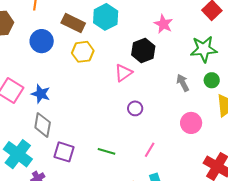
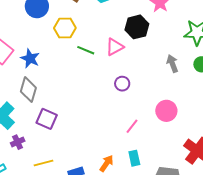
yellow hexagon: (83, 52) -> (65, 28), moved
pink circle: (191, 123) -> (166, 111), moved
green line: (106, 151) -> (86, 50), moved

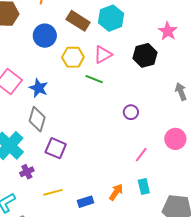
pink triangle: (115, 47) -> (103, 55), moved

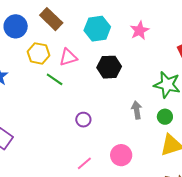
cyan hexagon: (111, 18) -> (97, 29), moved
pink star: (168, 31) -> (140, 30), moved

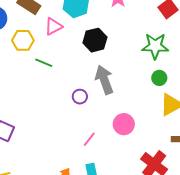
pink triangle: (68, 57) -> (54, 26), moved
gray arrow: (137, 110) -> (104, 80), moved, size x1.6

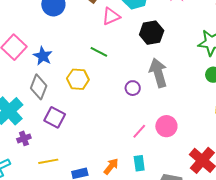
yellow hexagon: (23, 40) -> (78, 79), moved
pink circle: (124, 124) -> (166, 126), moved

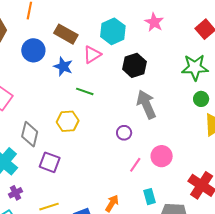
blue star: (43, 56) -> (63, 66), moved
purple circle: (133, 88) -> (124, 133), moved
purple cross: (24, 138) -> (15, 193), moved
cyan rectangle: (139, 163) -> (150, 197), moved

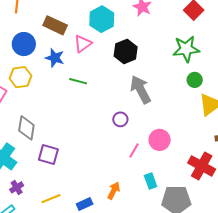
yellow hexagon: (68, 121) -> (21, 77), moved

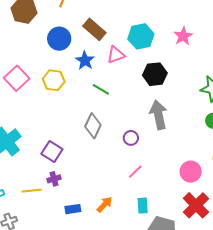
yellow hexagon: (21, 77) -> (54, 80), moved
gray diamond: (26, 128) -> (93, 126), moved
pink circle: (160, 140) -> (191, 172), moved
purple cross: (17, 187) -> (54, 179), moved
yellow line: (51, 199) -> (32, 191), moved

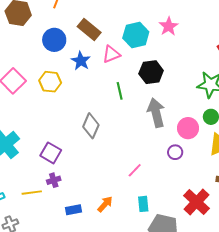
pink star: (183, 36) -> (169, 26), moved
green line: (101, 89) -> (120, 91), moved, turned 48
purple circle: (131, 138) -> (175, 152), moved
pink circle: (191, 172) -> (188, 128), moved

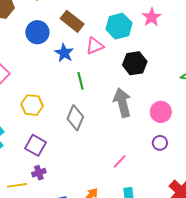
yellow hexagon: (50, 82) -> (32, 105), moved
green line: (120, 91) -> (81, 81), moved
gray arrow: (156, 113) -> (122, 103), moved
pink circle: (188, 128) -> (161, 112), moved

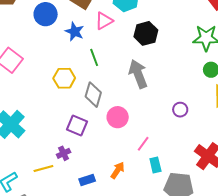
yellow hexagon: (32, 105) -> (64, 78), moved
pink circle: (161, 112) -> (118, 117), moved
purple square: (36, 145) -> (77, 126), moved
pink line: (120, 161) -> (143, 144), moved

